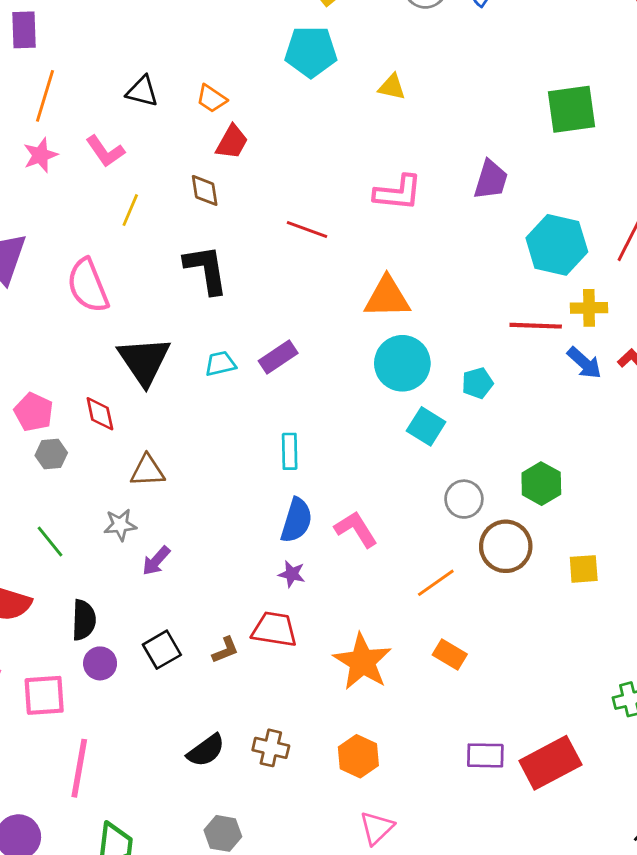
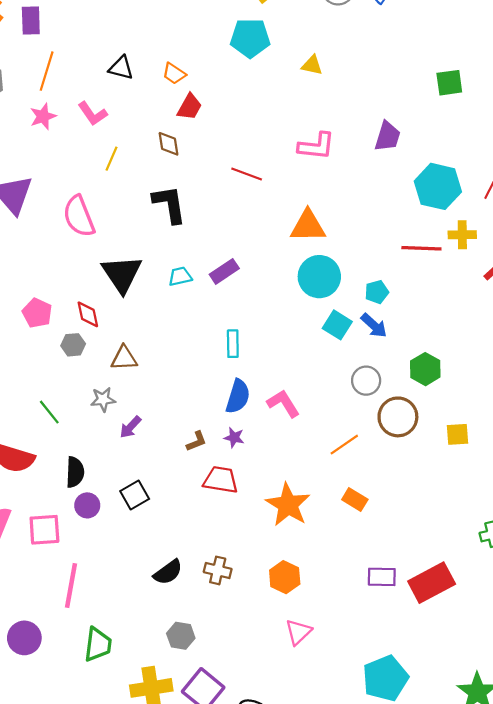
green square: (571, 109) -> (449, 83), size x0.7
blue arrow: (584, 363) -> (374, 325), moved
gray hexagon: (51, 454) -> (73, 345), moved
brown L-shape: (225, 650) -> (196, 441), moved

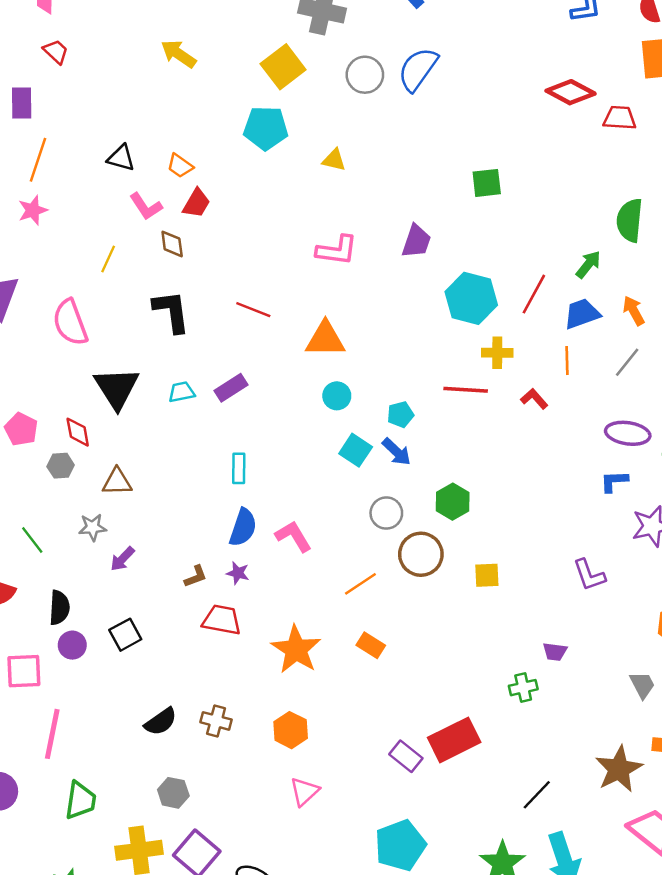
pink L-shape: (93, 114) -> (146, 206), moved
red line: (247, 174) -> (253, 310), moved
red line: (421, 248) -> (466, 390), moved
cyan circle: (319, 277) -> (337, 396), size x0.6
purple rectangle: (382, 577) -> (406, 756), moved, turned 36

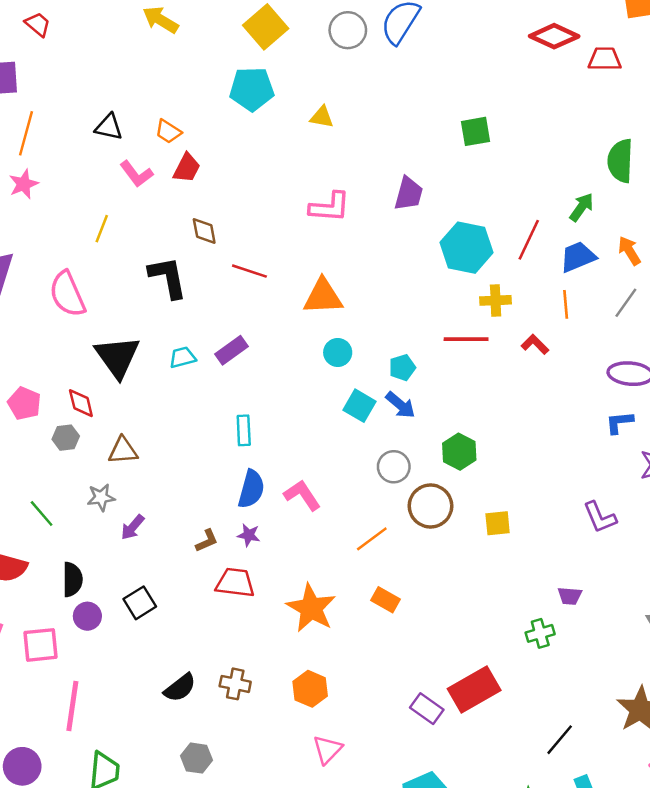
brown diamond: (172, 244) -> (204, 231), moved

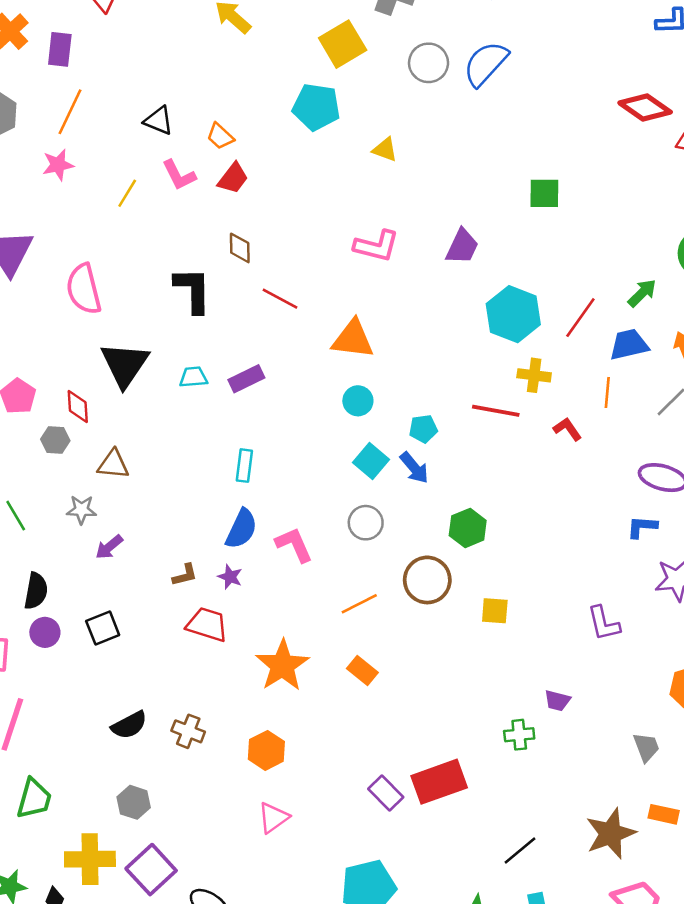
yellow line: (102, 229) -> (127, 193), moved
gray circle: (394, 467) -> (366, 523), moved

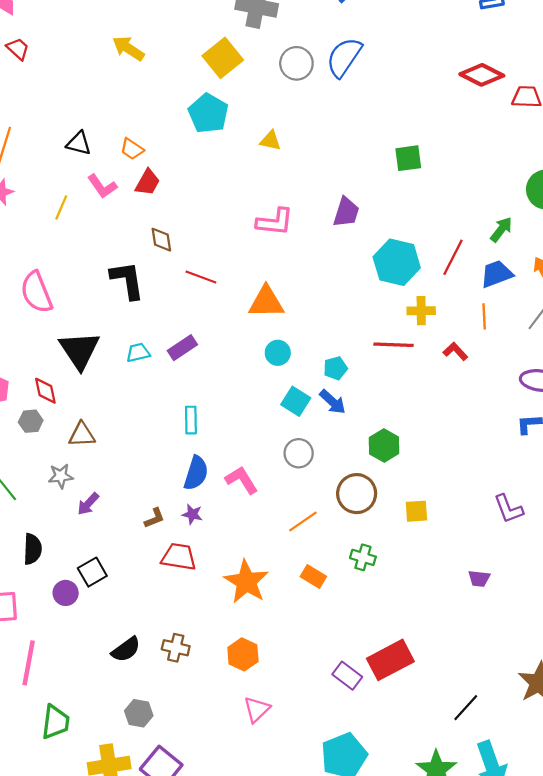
cyan pentagon: (316, 107) -> (208, 113), turned 30
purple circle: (45, 632) -> (66, 593), moved
green cross: (519, 735) -> (363, 557), moved, turned 30

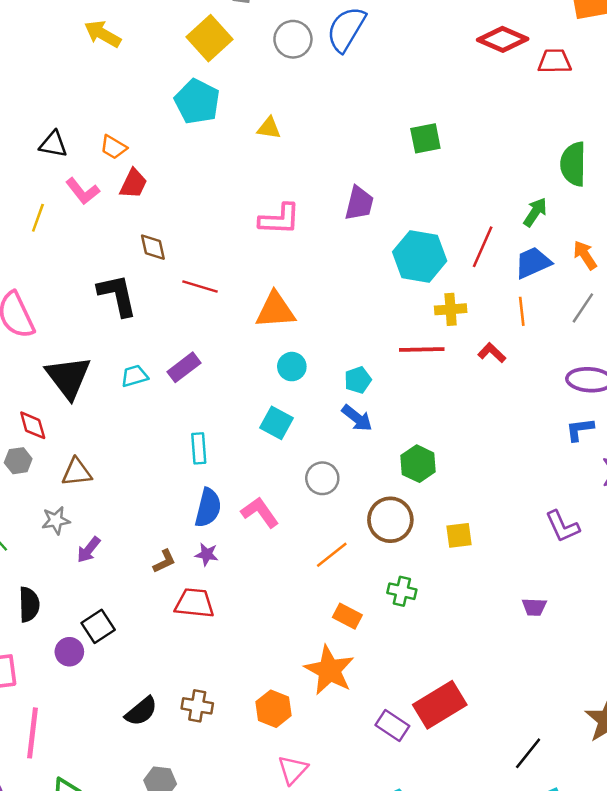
cyan square: (296, 401) -> (276, 423), moved
orange star: (246, 582) -> (329, 670), moved

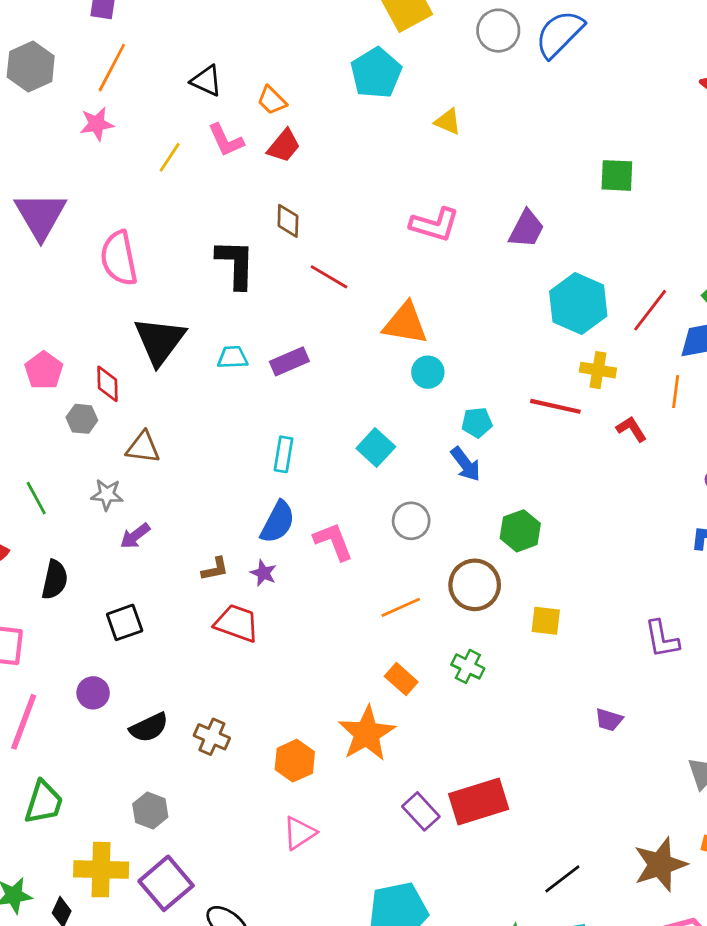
cyan circle: (292, 367) -> (428, 372), moved
purple circle: (69, 652) -> (93, 693), moved

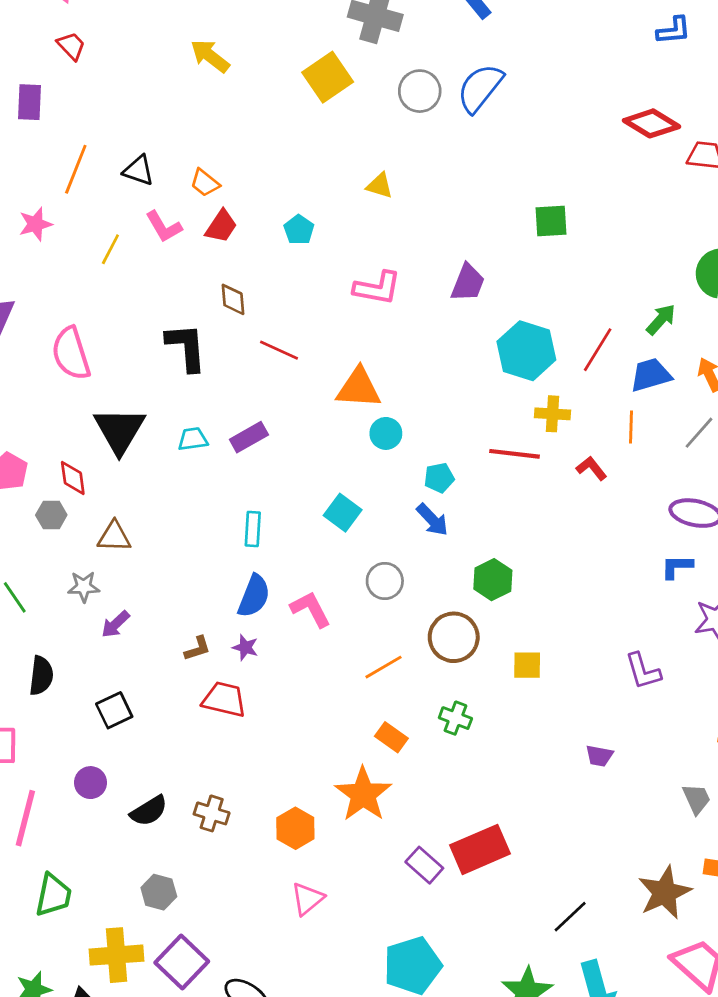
orange line: (112, 68) -> (76, 169), moved
cyan pentagon: (376, 73) -> (299, 230), moved, size x0.6

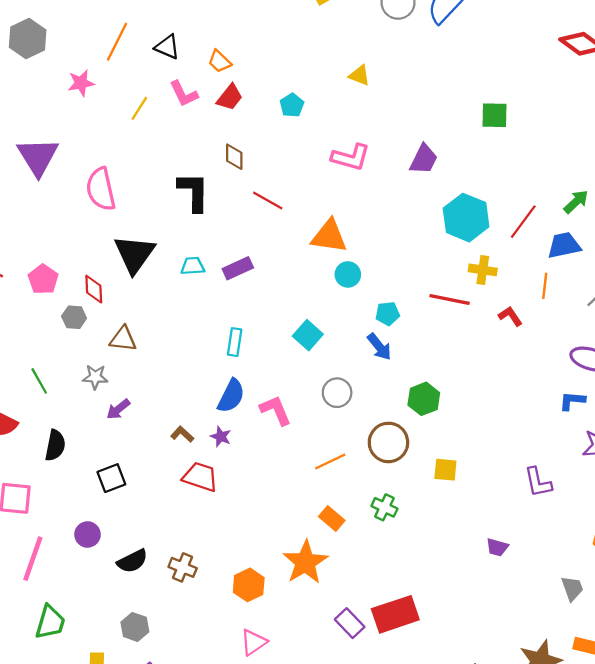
brown L-shape: (197, 649) -> (182, 434), turned -125

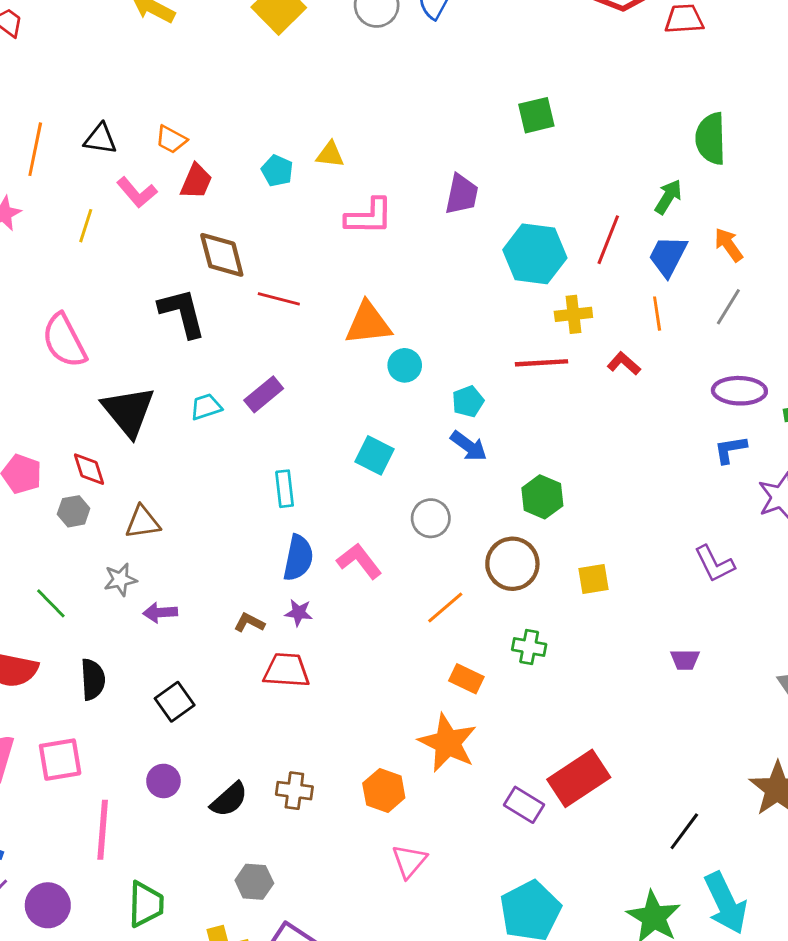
yellow triangle: (359, 75) -> (330, 155), moved
brown diamond: (234, 157) -> (222, 255), size x1.5
blue trapezoid: (564, 245) -> (668, 256), turned -36
purple arrow: (118, 409) -> (160, 613), turned 50

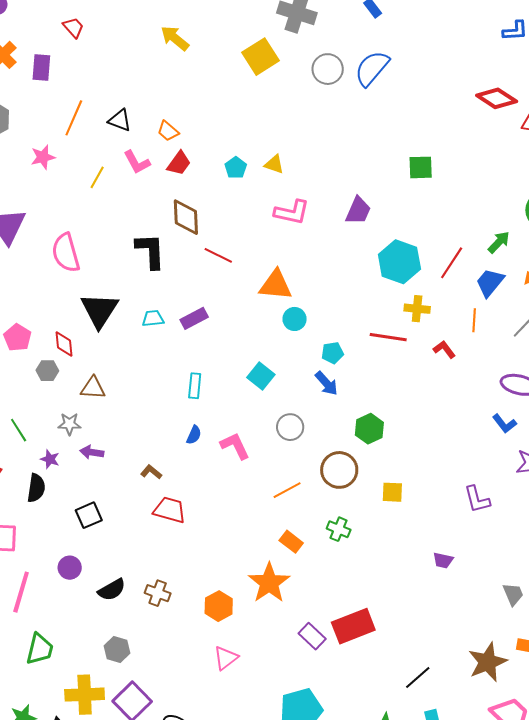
blue L-shape: (730, 449) -> (504, 424), turned -130
blue semicircle: (298, 558) -> (194, 435), size x0.6
purple star: (299, 613) -> (50, 459), moved

